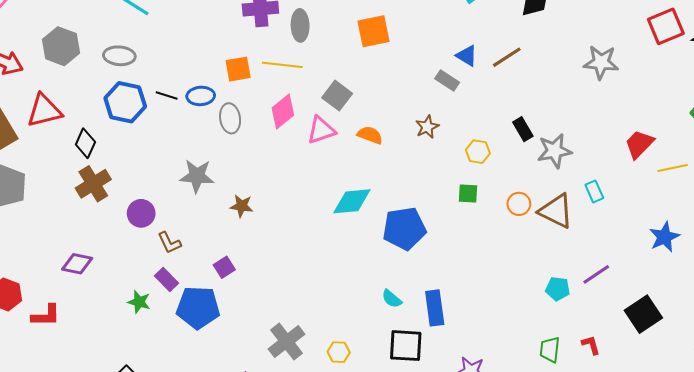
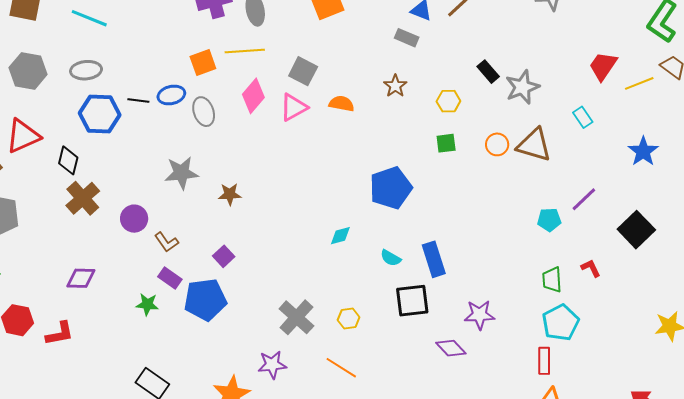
cyan rectangle: (594, 191) -> (583, 117), moved
cyan diamond: (352, 201) -> (340, 236), moved, size x0.6

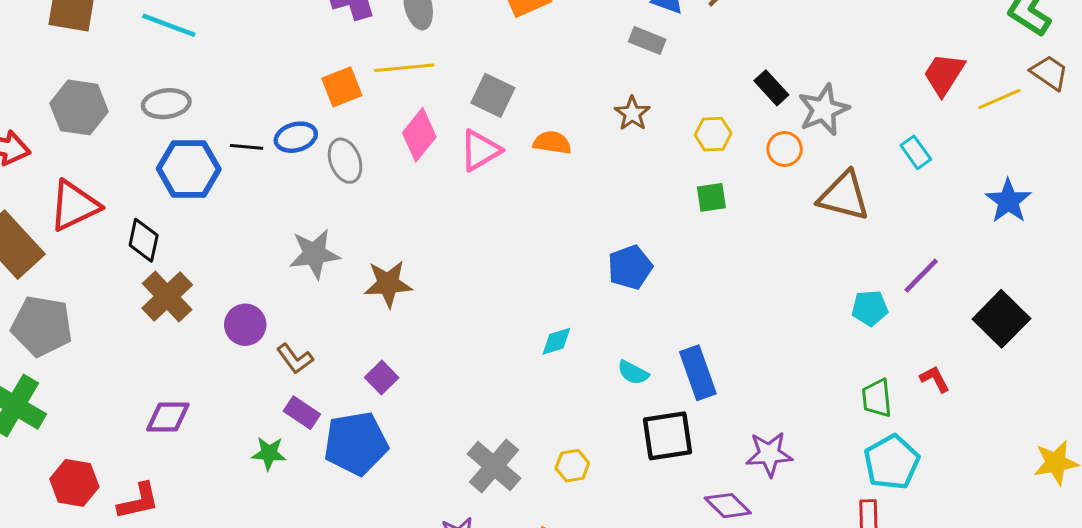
orange circle: (497, 144) -> (785, 149), moved
blue pentagon: (391, 188) -> (630, 267), size x0.7
brown star: (230, 194) -> (388, 284), size x1.4

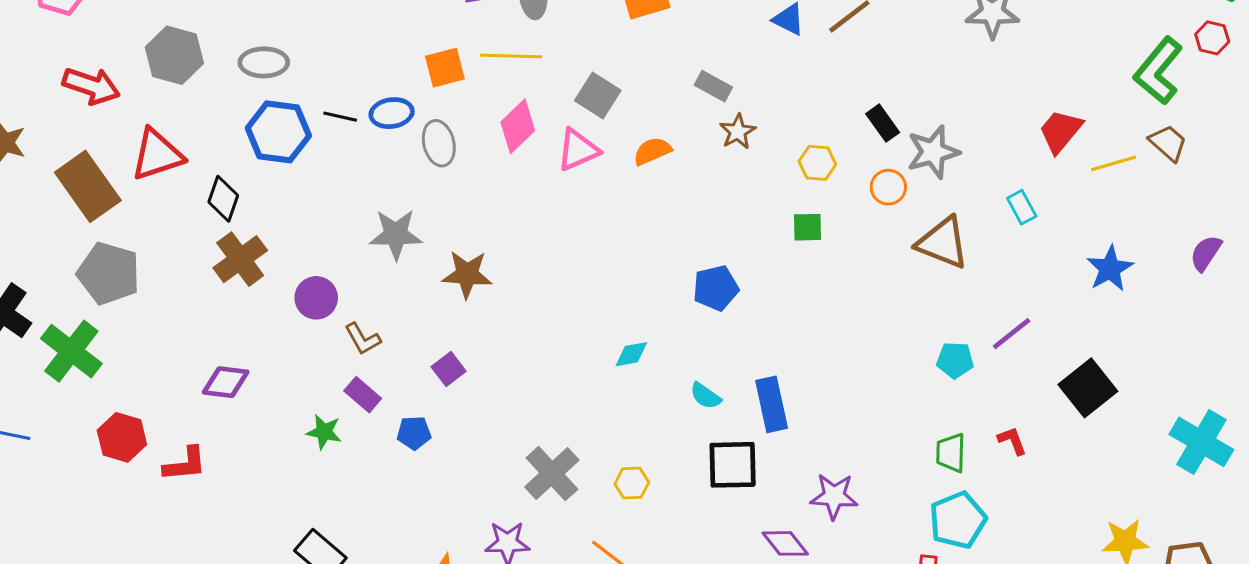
gray rectangle: (647, 40) -> (713, 86), moved
orange semicircle: (552, 143) -> (652, 151), turned -39
blue pentagon: (356, 443) -> (414, 433), size x0.5

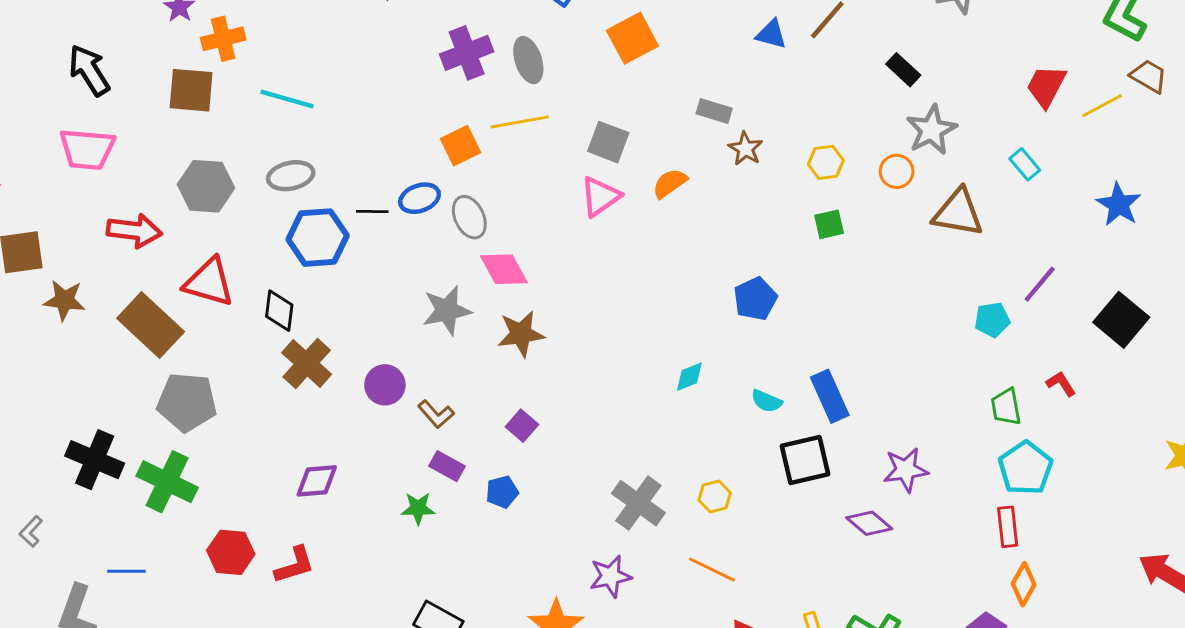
black rectangle: (883, 123) -> (903, 70), moved
pink diamond: (518, 126) -> (504, 269), moved, turned -63
red triangle: (157, 155) -> (209, 282), turned 46

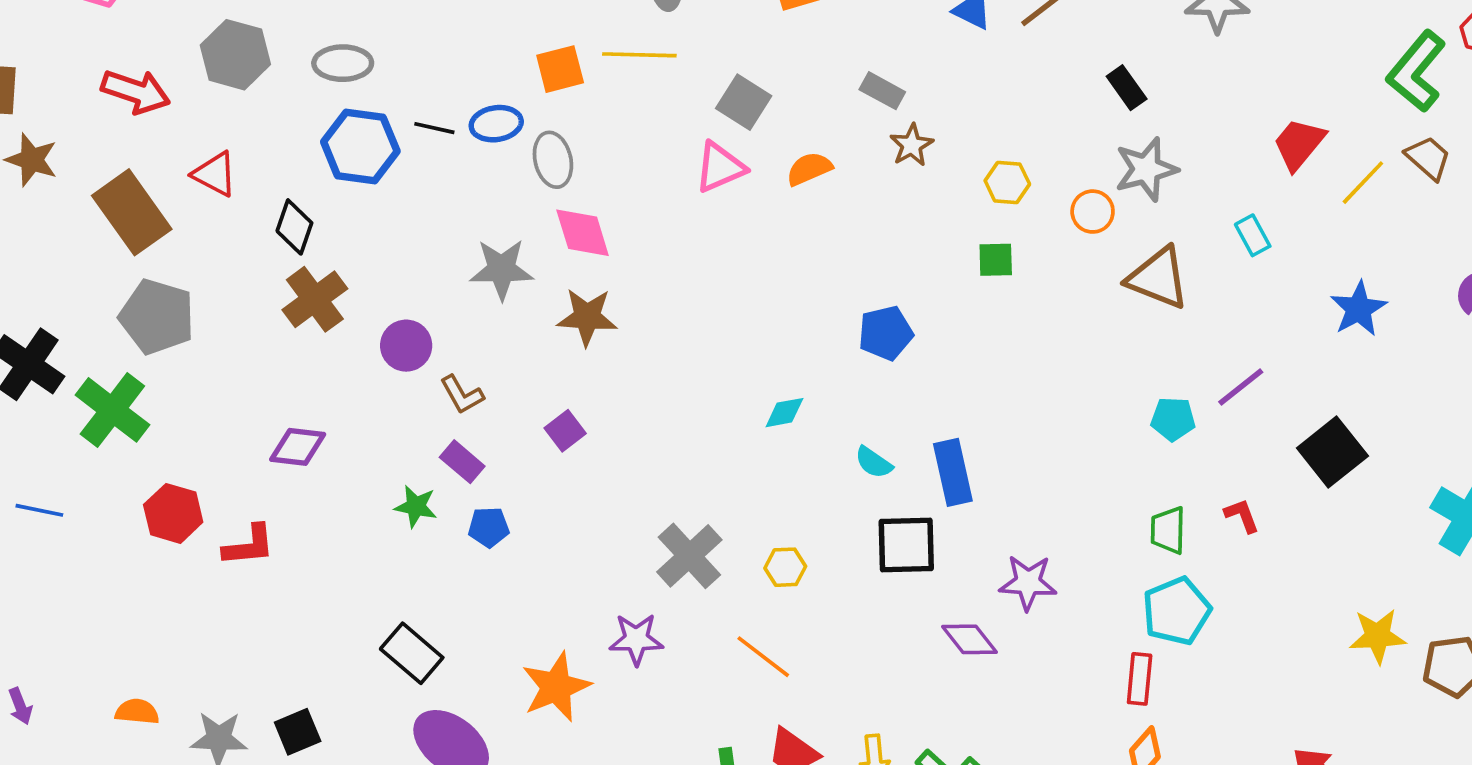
yellow line: (1102, 106) -> (1363, 183), turned -30
red triangle: (209, 282) -> (215, 174), size x0.7
blue pentagon: (502, 492) -> (489, 527), moved

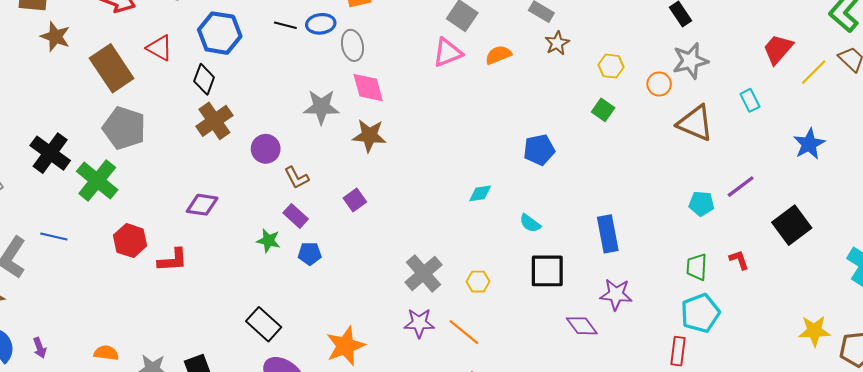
blue hexagon: (360, 146) -> (220, 33), moved
green square: (996, 260) -> (603, 110), turned 35
blue rectangle: (953, 472) -> (608, 234), moved
purple star: (636, 639) -> (419, 323), moved

